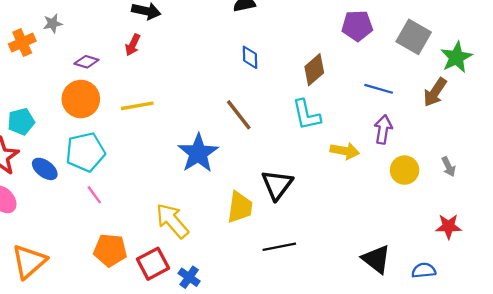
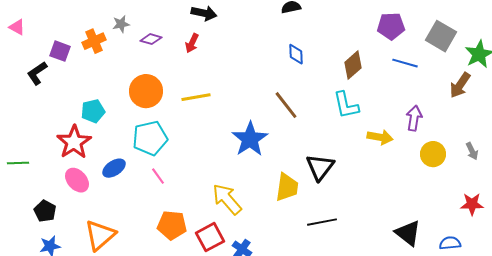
purple diamond: (86, 62) -> (151, 39), moved
blue line: (379, 89) -> (405, 63), moved
blue ellipse: (45, 169) -> (114, 168), moved, turned -70

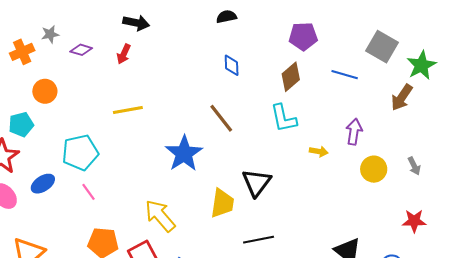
purple pentagon: (391, 26) -> (303, 36), moved
orange circle: (146, 91) -> (45, 91), moved, size x0.7
yellow arrow: (380, 137) -> (319, 151), size x0.7

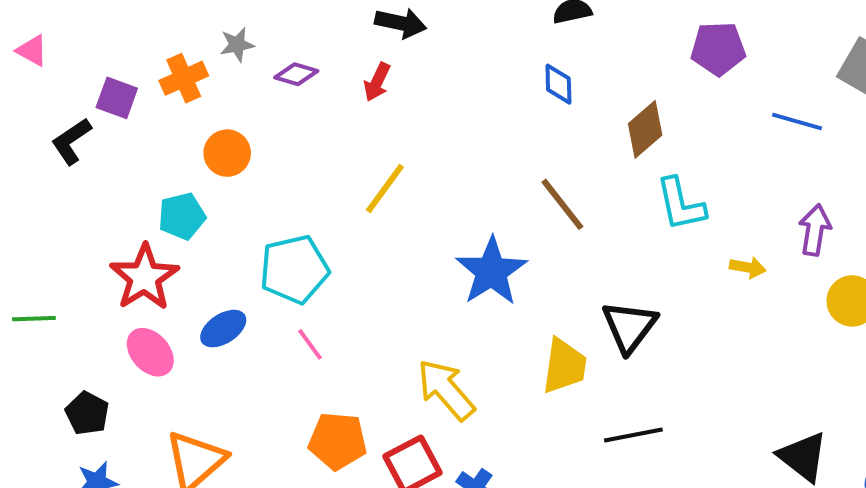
blue diamond: (232, 65) -> (558, 84), moved
brown diamond: (291, 77) -> (645, 129), moved
yellow line: (128, 110) -> (385, 189), turned -44

